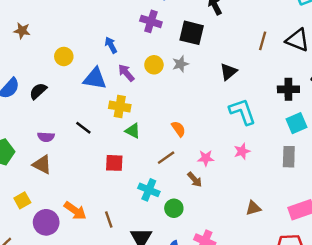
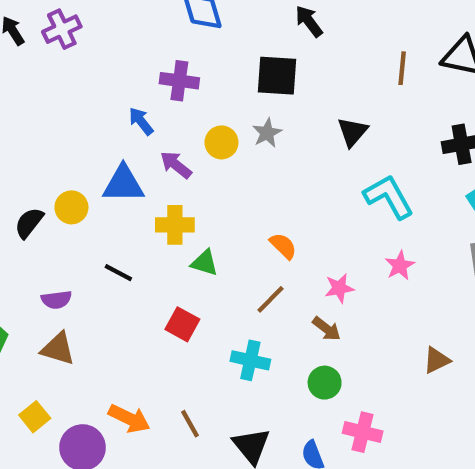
purple cross: (151, 21) -> (179, 81), moved
yellow circle: (64, 56) -> (71, 207), moved
red square: (114, 163) -> (182, 324), turned 36
green circle: (174, 208) -> (325, 383), moved

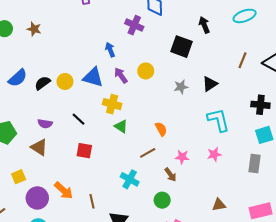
purple cross: (179, 81) -> (134, 25), moved
gray star: (267, 133) -> (181, 87), moved
red square: (182, 324) -> (84, 151), moved, turned -35

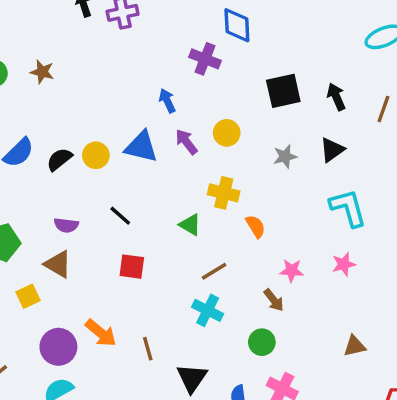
black arrow: (204, 25) -> (336, 97), moved
black square: (182, 47) -> (283, 91), turned -30
yellow cross: (112, 104) -> (224, 193), moved
brown line: (148, 153) -> (214, 271), moved
yellow square: (19, 177) -> (28, 296), moved

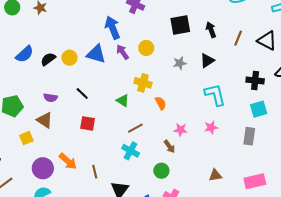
blue arrow: (167, 101) -> (112, 28), size x1.6

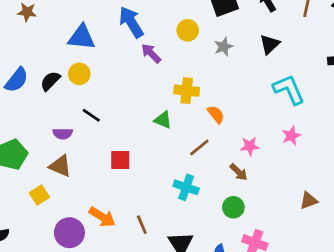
yellow circle: (146, 48) -> (188, 30), moved
blue triangle: (96, 54) -> (82, 37), moved
gray star: (180, 63) -> (224, 47), moved
black line: (82, 93) -> (91, 115), moved
brown line: (135, 128) -> (199, 147), moved

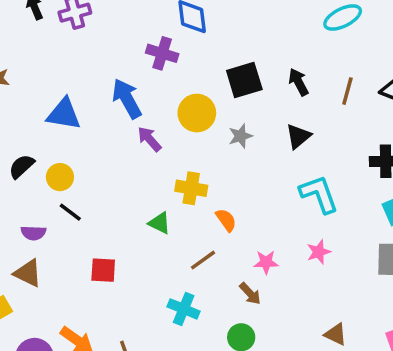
yellow circle: (188, 30) -> (197, 113), size x1.4
yellow circle: (79, 74) -> (60, 177), moved
brown triangle: (309, 201) -> (336, 334), turned 42

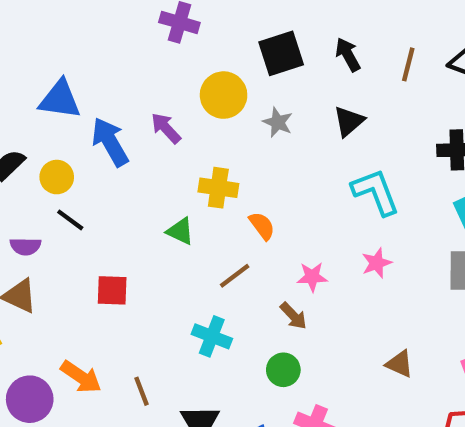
blue arrow: (127, 99) -> (110, 142), moved
gray star: (240, 136) -> (278, 122), turned -30

